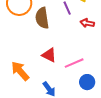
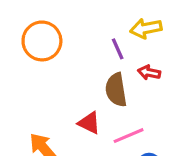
brown semicircle: (42, 18) -> (116, 90), moved

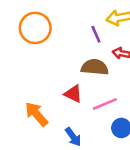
brown semicircle: (116, 90) -> (95, 67), turned 104

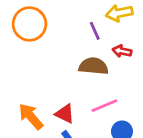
red triangle: (73, 94) -> (65, 114), moved

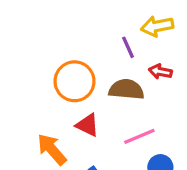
orange circle: (29, 24) -> (75, 81), moved
red triangle: (65, 114) -> (87, 125), moved

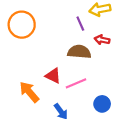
orange circle: (75, 81) -> (22, 25), moved
pink line: (139, 136) -> (76, 83), moved

